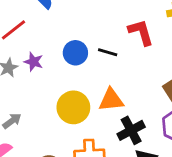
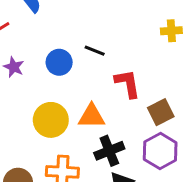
red L-shape: (141, 32) -> (128, 84), moved
black line: (108, 52) -> (95, 51), moved

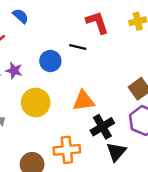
red L-shape: (128, 84) -> (97, 22), moved
yellow circle: (51, 120) -> (36, 103), moved

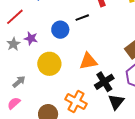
black line: (78, 47) -> (82, 18), turned -32
orange cross: (67, 150) -> (76, 101), turned 35

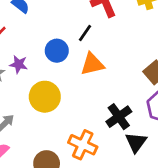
black line: (82, 18) -> (85, 33), turned -32
orange triangle: (88, 61) -> (92, 64), moved

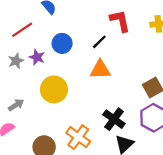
blue circle: (57, 51) -> (62, 43), moved
black cross: (119, 117) -> (114, 119), turned -30

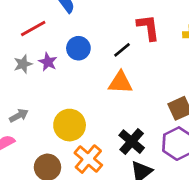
yellow circle: (54, 89) -> (70, 125), moved

